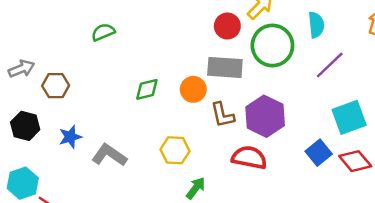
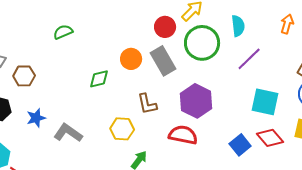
gray rectangle: (225, 67) -> (163, 61), turned 56
orange circle: (193, 89) -> (131, 59), moved
brown L-shape: (222, 115) -> (147, 104), moved
cyan square: (349, 117) -> (265, 102), turned 32
blue square: (319, 153) -> (240, 145), moved

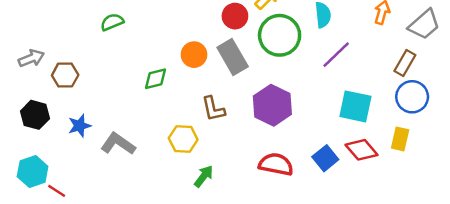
red semicircle: (183, 135) -> (276, 164), moved

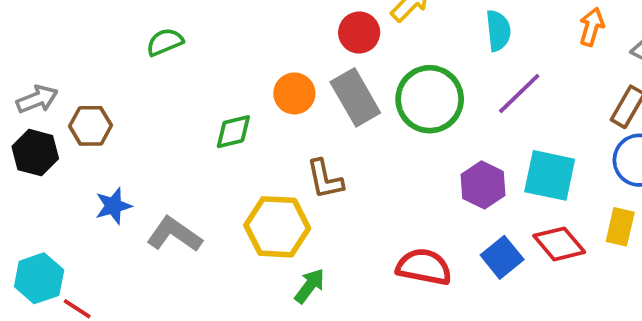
green circle: (280, 35) -> (430, 99), moved
purple hexagon: (272, 105) -> (483, 185), moved, size x0.7
black hexagon: (35, 115) -> (35, 153), moved
yellow hexagon: (183, 139) -> (277, 227), size x1.4

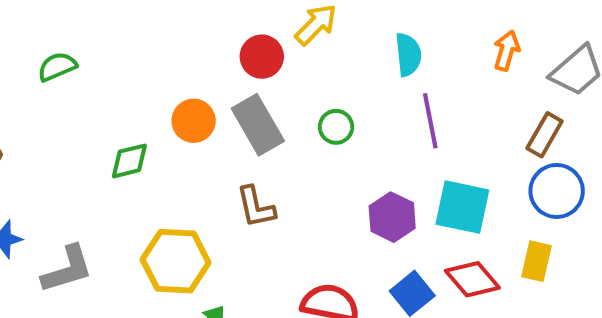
purple line: (519, 93) -> (430, 121), turned -57
green circle: (430, 99) -> (336, 127), size x0.5
brown L-shape: (325, 179) -> (256, 207), moved
gray L-shape: (174, 234) -> (67, 269), turned 128

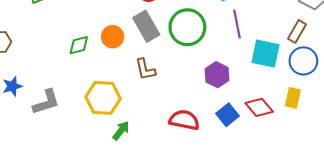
orange circle: (194, 121) -> (113, 37), moved
green circle: (336, 127) -> (187, 27), size x2.0
cyan square: (462, 207) -> (265, 54), moved

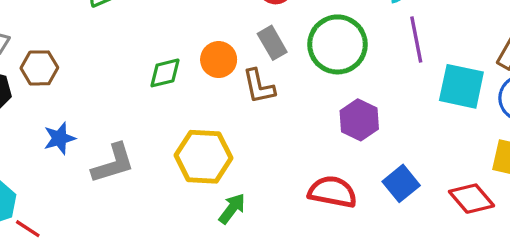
gray rectangle: (146, 26) -> (272, 43), size x0.7
brown L-shape: (145, 69) -> (259, 86), moved
purple hexagon: (217, 75) -> (359, 120), moved
red diamond: (259, 107) -> (471, 199), moved

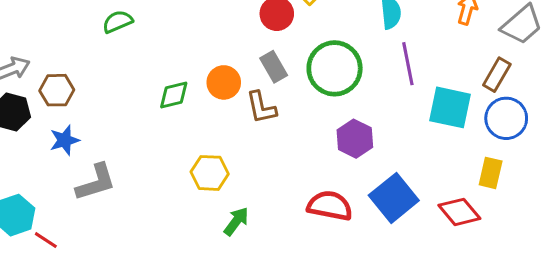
blue star: (59, 138) -> (65, 140), moved
yellow hexagon: (204, 157) -> (210, 173), size x0.7
gray L-shape: (113, 163) -> (96, 182), moved
blue square: (401, 183) -> (394, 198), size x1.4

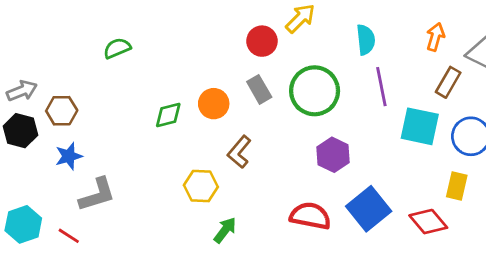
brown rectangle: (497, 75) -> (448, 82), moved
brown L-shape: (261, 107) -> (239, 152), moved, turned 52
red line: (46, 240) -> (69, 236), moved

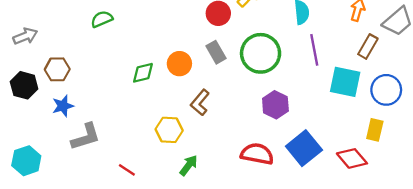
gray arrow: (22, 91) -> (25, 36), moved
red line: (69, 236) -> (127, 170), moved

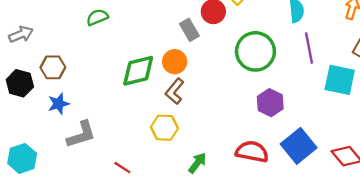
gray rectangle: (216, 52) -> (189, 30), moved
green diamond: (143, 73) -> (138, 71), size x1.5
brown L-shape: (200, 102) -> (175, 91), moved
green arrow: (189, 165) -> (197, 163), moved

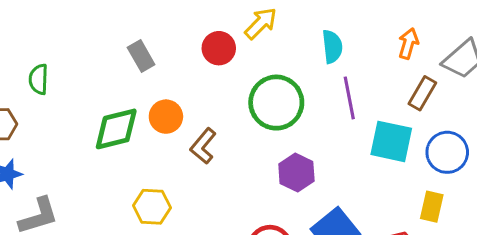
green semicircle: (97, 17) -> (39, 79), moved, turned -65
gray rectangle: (189, 30) -> (141, 56), moved
brown L-shape: (175, 91) -> (203, 146), moved

